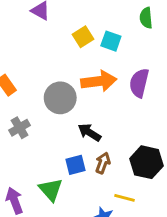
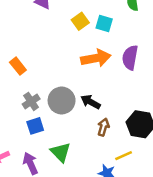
gray circle: (60, 98) -> (62, 101), moved
blue square: (75, 165) -> (35, 126), moved
yellow line: (125, 198) -> (124, 156), turned -36

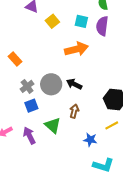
yellow square: (80, 21) -> (52, 21), moved
purple semicircle: (130, 58) -> (102, 26), moved
brown arrow: (103, 127) -> (74, 111), moved
yellow line: (124, 156) -> (112, 125), moved

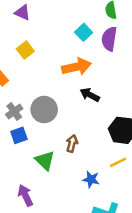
yellow square: (52, 21) -> (25, 50), moved
cyan square: (81, 21) -> (84, 32), turned 32
black arrow: (74, 84) -> (90, 95), moved
purple arrow: (29, 136) -> (25, 195), moved

